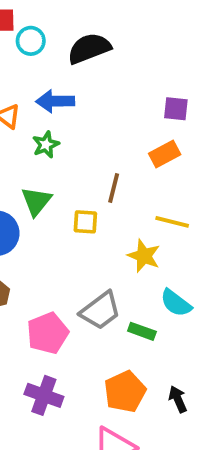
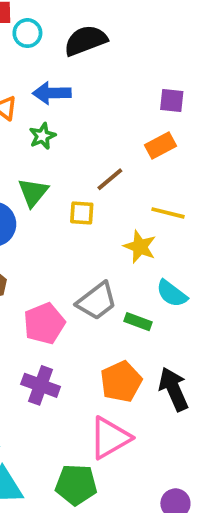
brown line: (114, 188) -> (110, 179), turned 36
black arrow: (178, 399) -> (174, 389), size x1.6

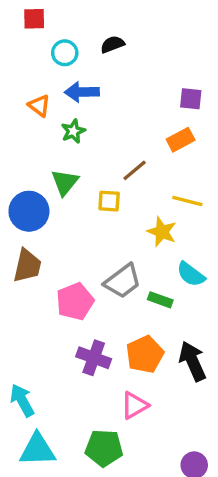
cyan circle: (27, 33) -> (65, 53), moved
black semicircle: (86, 41) -> (112, 44), size x0.6
purple cross: (41, 385) -> (94, 358), moved
pink triangle: (110, 438) -> (135, 405), size x0.7

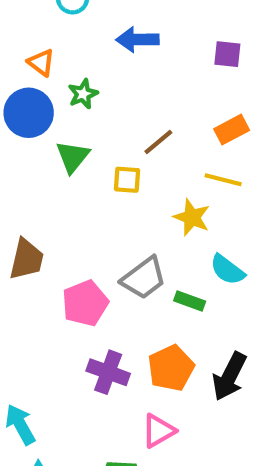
blue arrow: (82, 92) -> (137, 40), moved
orange rectangle: (181, 140) -> (232, 130), moved
blue circle: (29, 211) -> (29, 113), moved
black arrow: (193, 361) -> (229, 376), turned -129

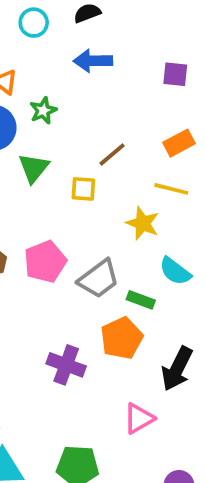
pink pentagon: (85, 303) -> (45, 262), moved
orange pentagon: (171, 368) -> (122, 338), moved
pink triangle: (158, 431) -> (139, 418), moved

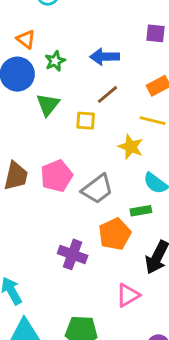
blue arrow: (93, 61) -> (105, 57), moved
green rectangle: (141, 300) -> (141, 211), moved, turned -30

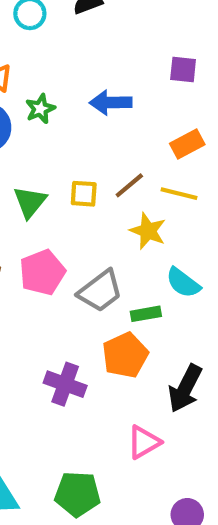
brown line: (107, 94) -> (129, 185), moved
green triangle: (48, 105) -> (30, 202), moved
green rectangle: (141, 211) -> (146, 314), moved

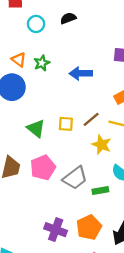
green star: (40, 109) -> (42, 63), moved
green triangle: (30, 202) -> (36, 129), turned -30
orange pentagon: (125, 355) -> (89, 227), moved

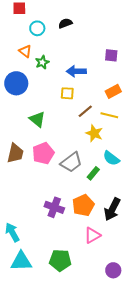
orange triangle: (19, 60) -> (25, 51), moved
yellow square: (66, 124) -> (67, 93), moved
green rectangle: (100, 191) -> (93, 173), turned -40

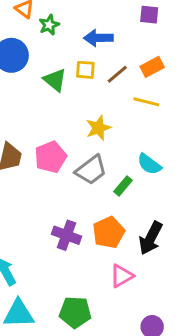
brown line: (85, 111) -> (117, 74), moved
green triangle: (37, 119) -> (55, 80), moved
yellow star: (94, 133) -> (98, 128), moved, turned 30

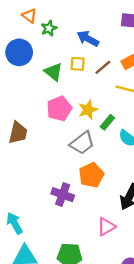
blue arrow: (98, 38) -> (88, 39), turned 30
pink pentagon: (51, 157) -> (59, 109), moved
green rectangle: (123, 186) -> (107, 122), moved
orange pentagon: (109, 232) -> (91, 175), moved

